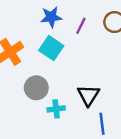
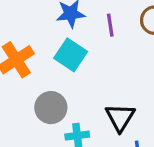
purple line: (81, 26) -> (110, 25), turned -35

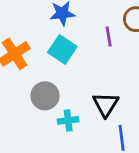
purple line: (110, 25) -> (109, 36), moved

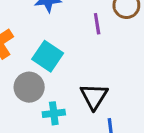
cyan square: (62, 50) -> (48, 56), moved

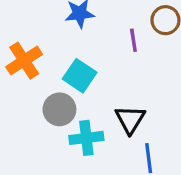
cyan cross: (54, 113) -> (86, 138), size x1.4

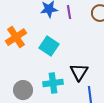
purple line: (133, 40) -> (69, 12), moved
gray circle: (59, 109) -> (23, 90), moved

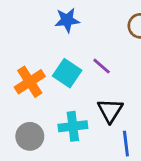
purple line: (69, 12) -> (102, 66), moved, turned -40
orange cross: (16, 37) -> (30, 82), moved

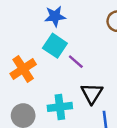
purple line: (102, 66) -> (76, 62), moved
cyan square: (67, 73) -> (55, 46), moved

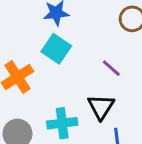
purple line: (76, 62) -> (111, 68), moved

